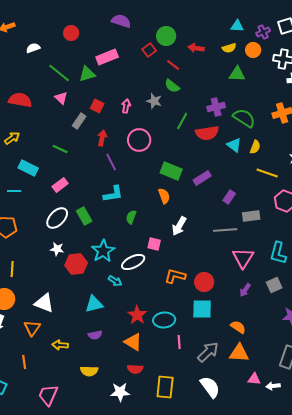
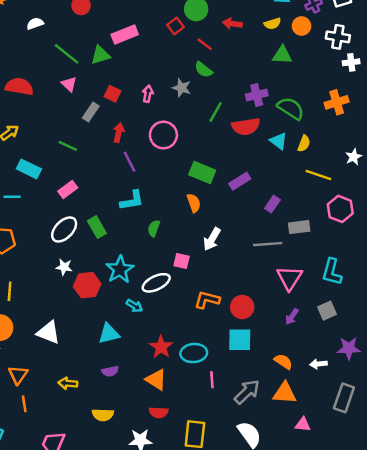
orange triangle: (32, 328) -> (18, 375), moved
white arrow: (273, 386) -> (318, 364), moved

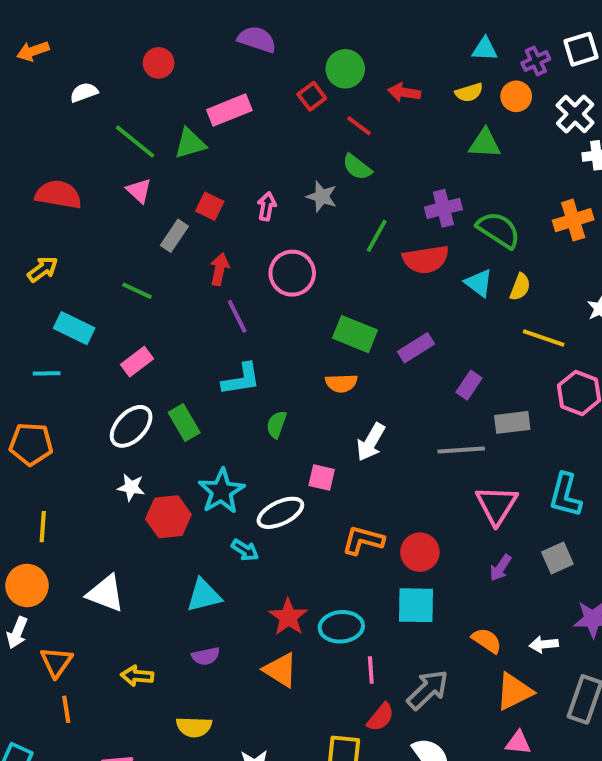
white cross: (338, 37) -> (575, 114), turned 35
orange semicircle: (194, 203) -> (341, 383), turned 108
orange triangle: (285, 393) -> (514, 692), moved, turned -30
red semicircle: (159, 412) -> (381, 717), moved, turned -54

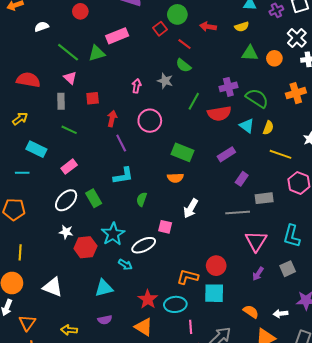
orange circle: (516, 96) -> (274, 58), moved
red square: (210, 206) -> (93, 98), moved, turned -32
gray rectangle: (174, 236) -> (61, 101), moved, turned -35
purple rectangle: (416, 348) -> (226, 154), moved
orange L-shape: (363, 540) -> (188, 277), moved

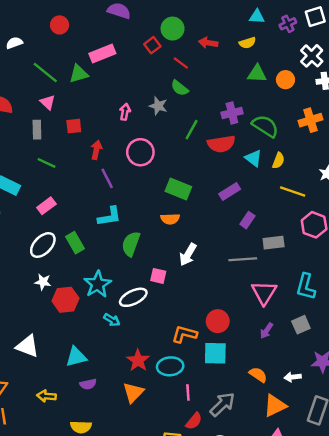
green semicircle: (142, 199) -> (131, 244), size x1.5
cyan triangle: (104, 288) -> (76, 357), moved
orange triangle: (144, 327) -> (133, 392), turned 42

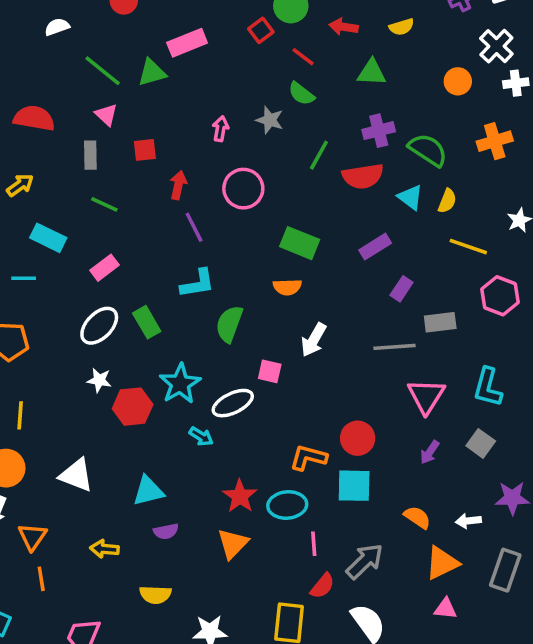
green triangle: (257, 74) -> (372, 73), moved
gray square: (301, 325) -> (481, 443), turned -30

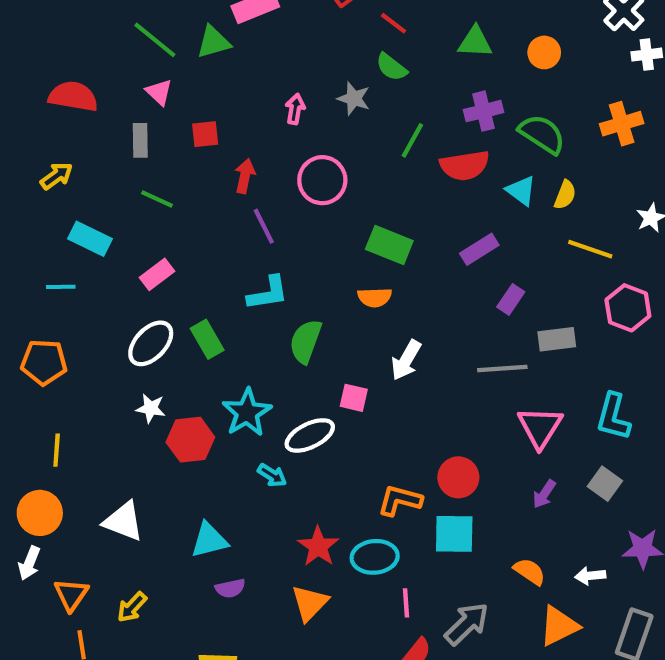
orange circle: (458, 81) -> (544, 52), moved
yellow arrow: (104, 549) -> (132, 607), moved, turned -52

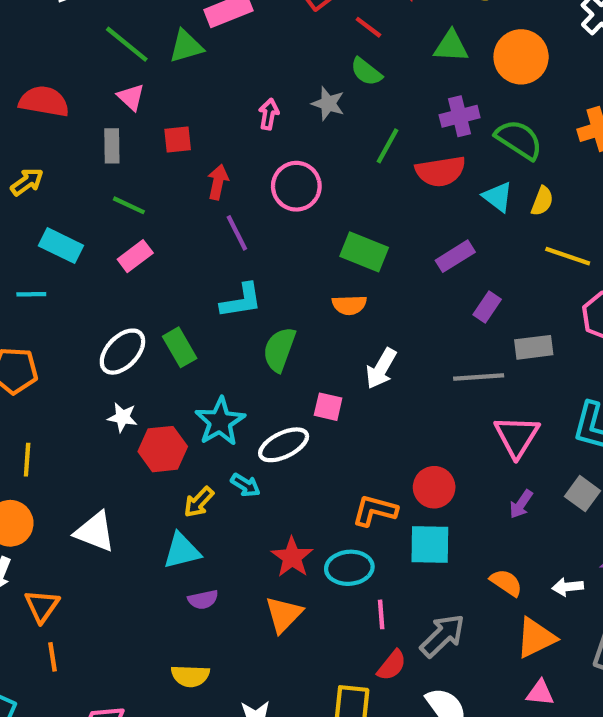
orange circle: (544, 52) -> (521, 57), size x1.6
pink rectangle: (157, 274) -> (135, 256), moved
yellow arrow: (132, 607) -> (199, 502), moved

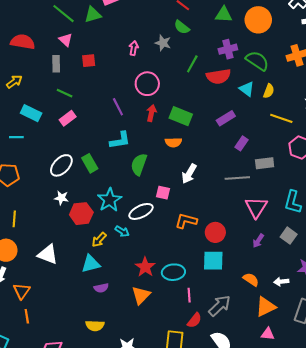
red arrow: (218, 182) -> (151, 113), moved
orange L-shape: (375, 511) -> (186, 221), moved

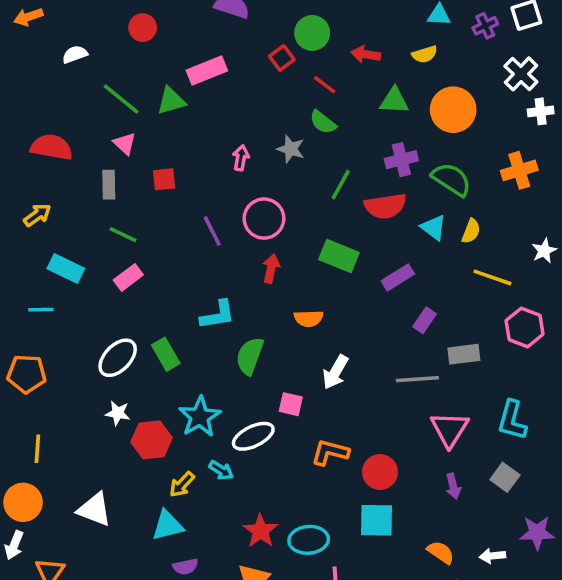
purple line: (118, 107) -> (212, 231), moved
green rectangle: (181, 116) -> (339, 256), moved
purple arrow: (258, 241) -> (453, 486), turned -48

